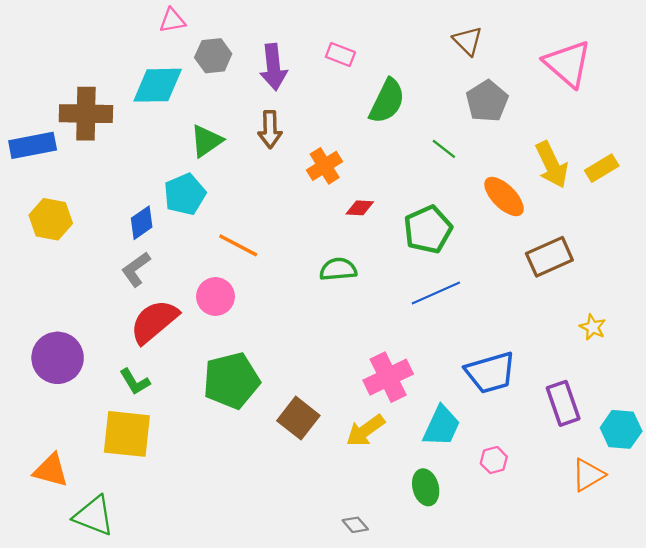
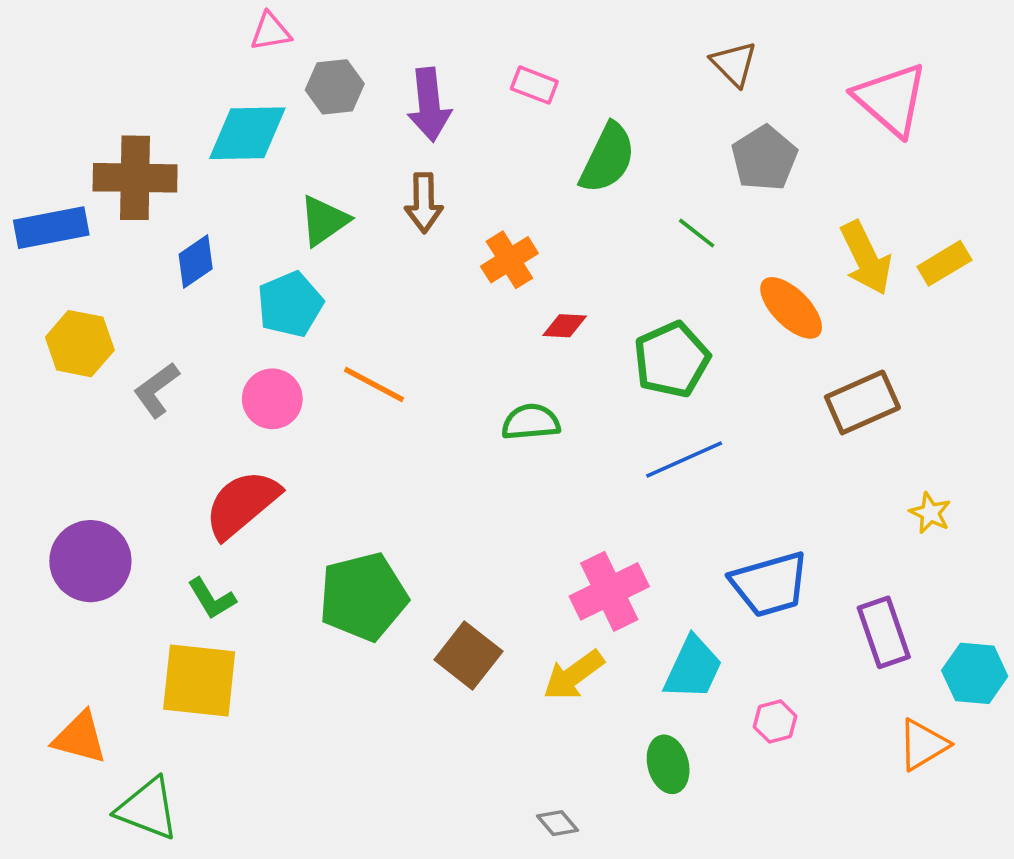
blue diamond: (142, 223) -> (196, 262), moved
gray L-shape: (136, 269) -> (156, 390), moved
pink circle: (215, 296) -> (272, 399), moved

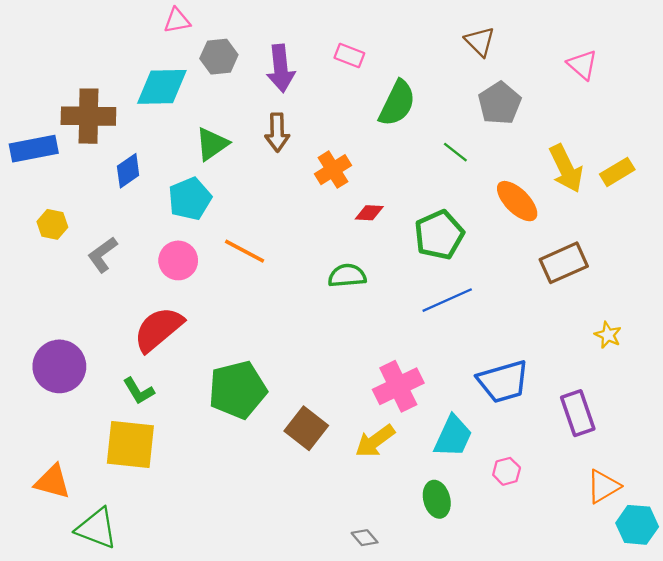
pink triangle: (891, 99) -> (582, 65), size x0.6
yellow hexagon: (80, 344) -> (52, 224), size x0.7
cyan hexagon: (975, 673) -> (637, 525), moved

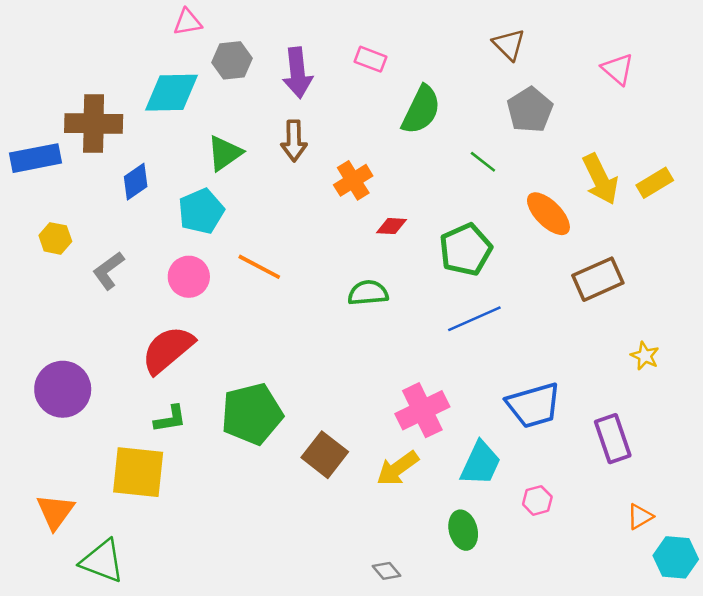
green L-shape: (139, 391) -> (170, 419), moved, turned -68
orange triangle: (52, 482) -> (55, 512), turned 51
orange triangle: (603, 486) -> (640, 517), size x0.7

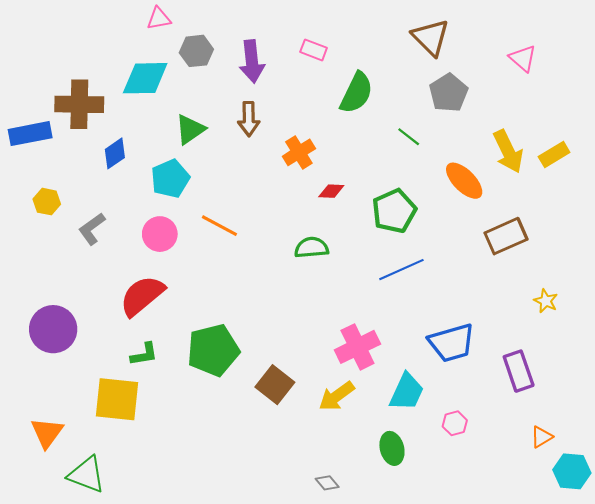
brown triangle: (509, 44) -> (431, 37), size x1.4

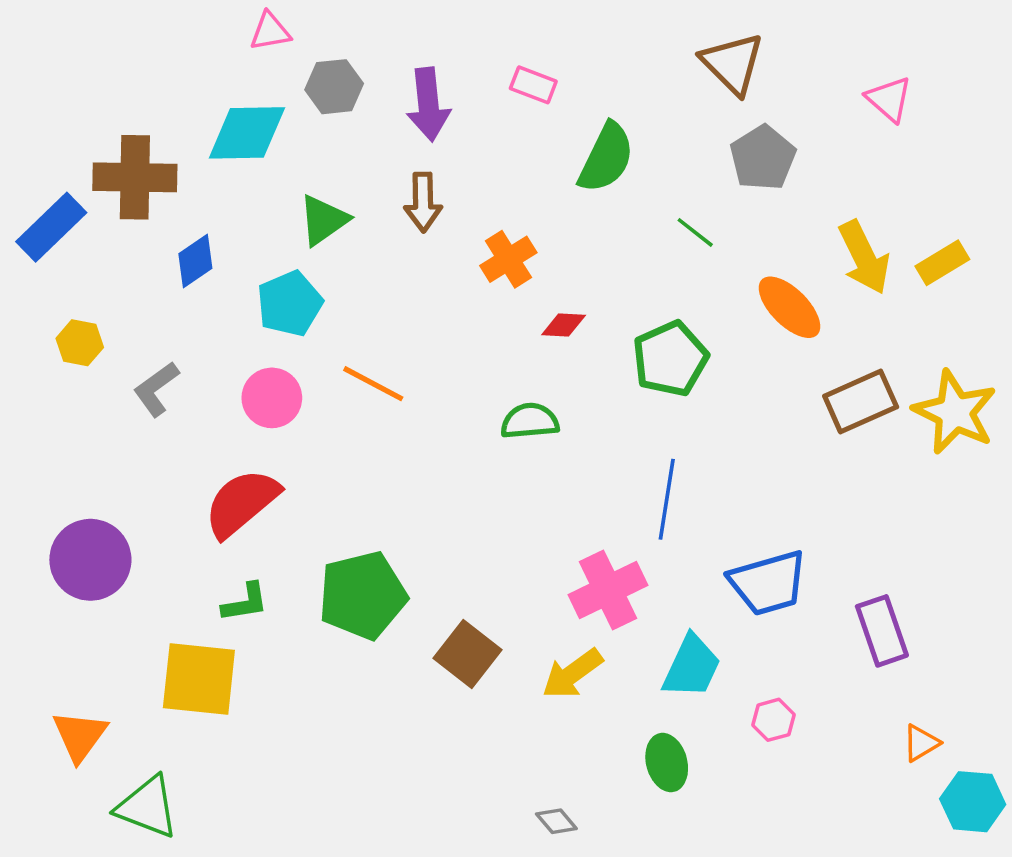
blue rectangle: (30, 134) -> (51, 227), turned -33
blue line: (401, 270) -> (667, 499), moved, turned -57
yellow star: (546, 301) -> (955, 412), moved, size x2.0

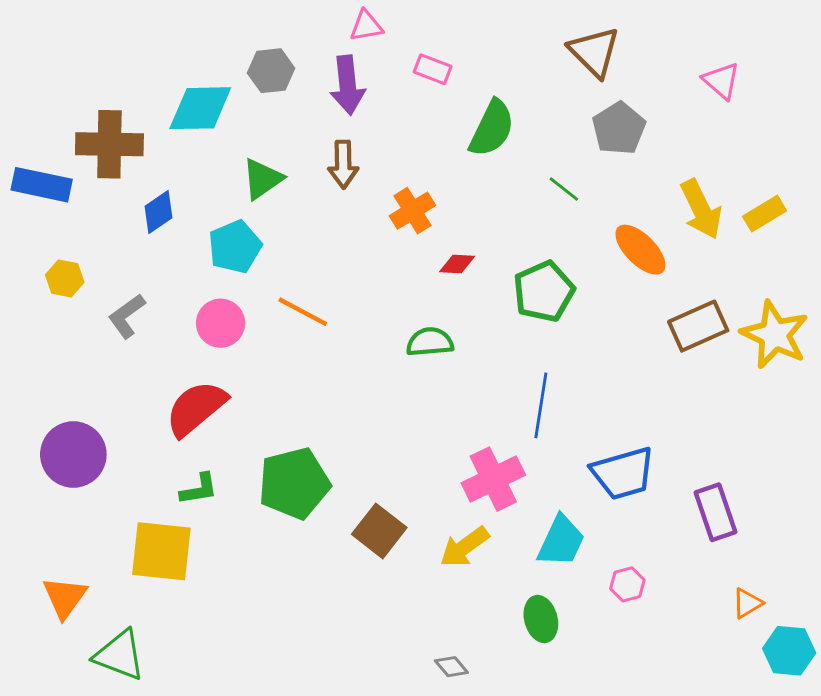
pink triangle: (270, 31) -> (366, 26), moved
blue rectangle: (51, 227) -> (42, 185), turned 56

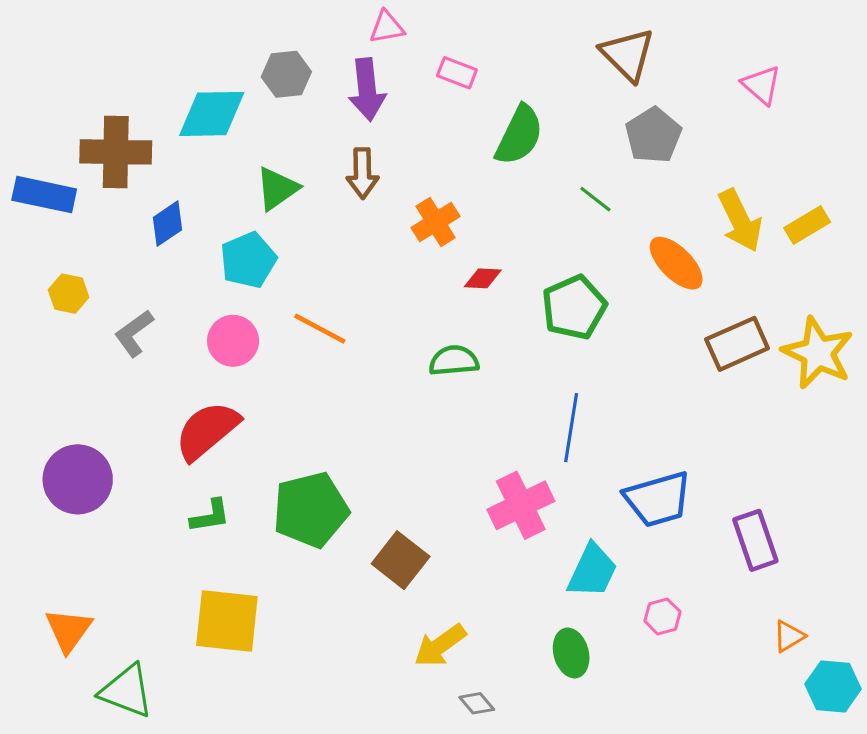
yellow arrow: (464, 547) -> (440, 645), moved
yellow square: (161, 551) -> (227, 621), moved

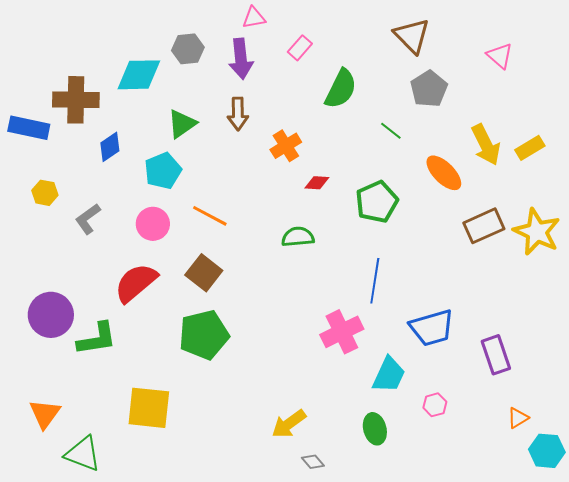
pink rectangle: (457, 73) -> (300, 48), turned -70
green L-shape: (210, 516) -> (97, 339), moved, size x1.5
brown square: (401, 560) -> (204, 273), moved

